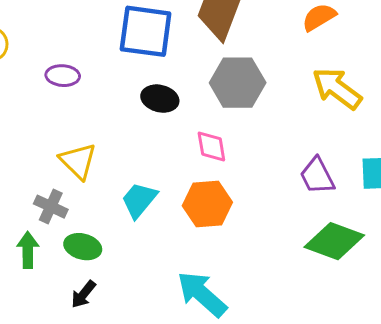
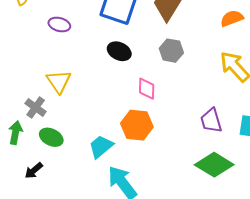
gray hexagon: (238, 83) -> (171, 51), size x0.7
cyan trapezoid: (139, 200) -> (101, 147), moved
black arrow: (83, 294) -> (34, 170), moved

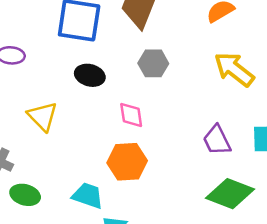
yellow triangle: (59, 82) -> (43, 116), moved
cyan trapezoid: (101, 147) -> (88, 196), turned 68

